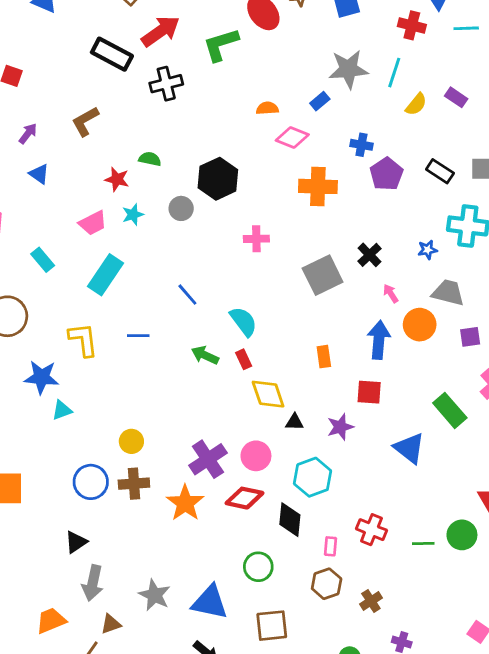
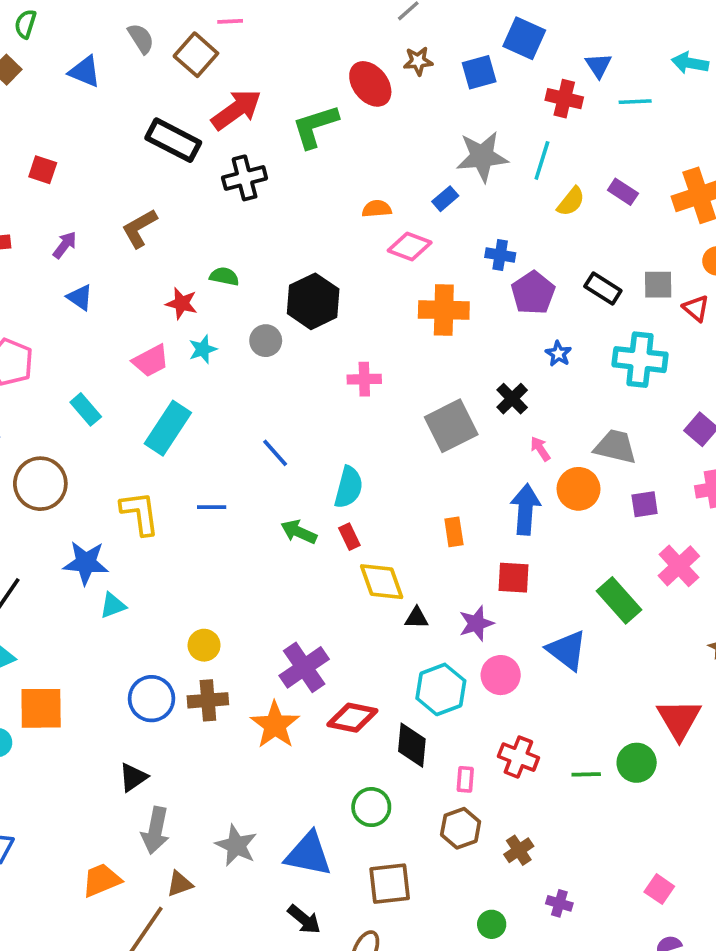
blue star: (427, 250) -> (558, 354), moved, turned -30
cyan semicircle: (243, 321) -> (349, 487), turned 52
pink circle: (256, 456) -> (501, 675), moved

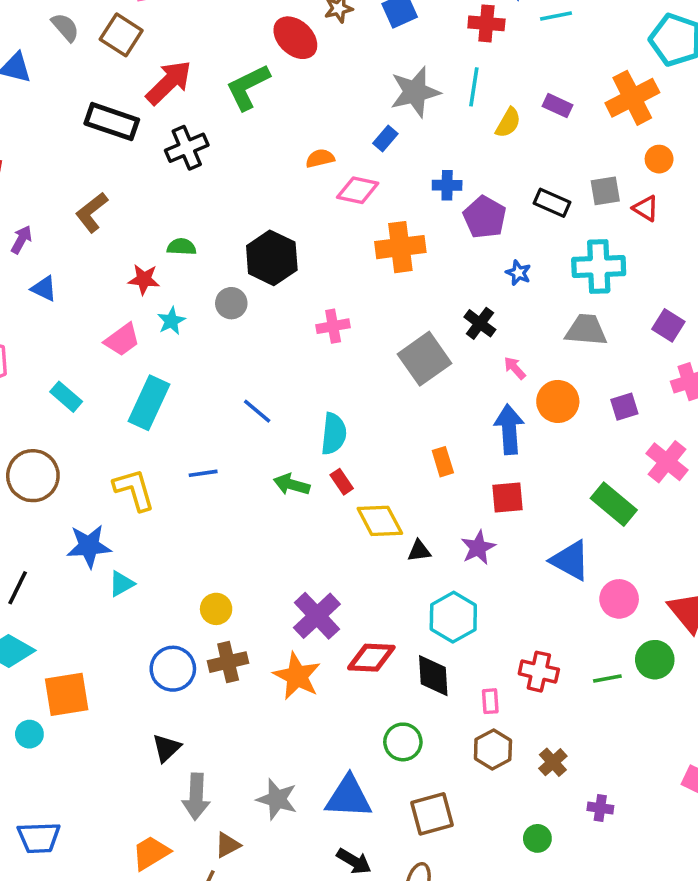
gray trapezoid: (615, 447) -> (586, 330), moved
pink circle: (501, 675) -> (619, 599), moved

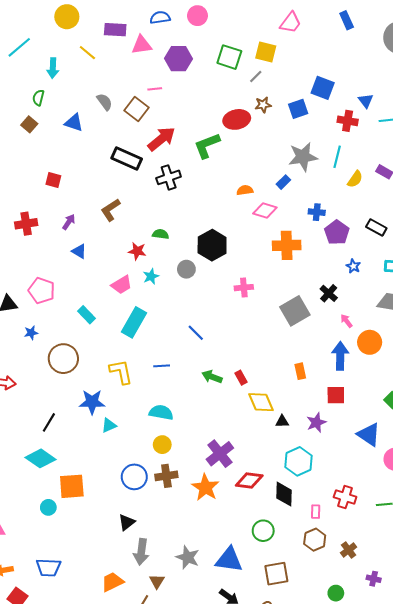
red ellipse: (295, 38) -> (237, 119), turned -60
cyan semicircle: (334, 434) -> (161, 412), moved, turned -90
brown triangle: (228, 845) -> (157, 581), turned -35

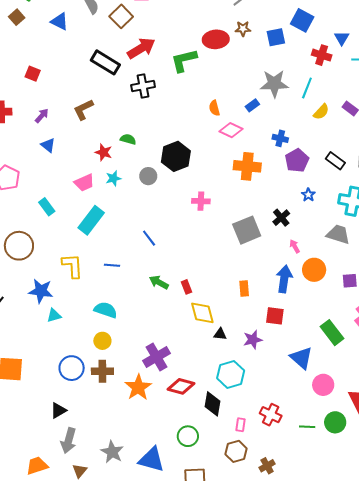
orange semicircle: (245, 190) -> (214, 108), turned -105

